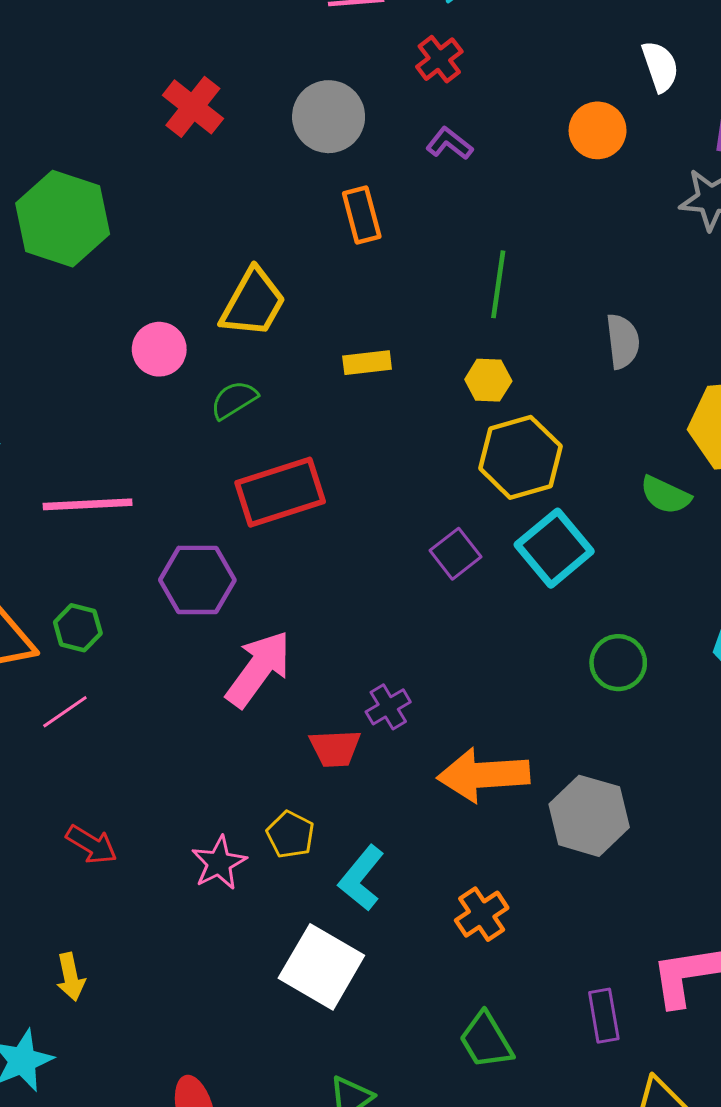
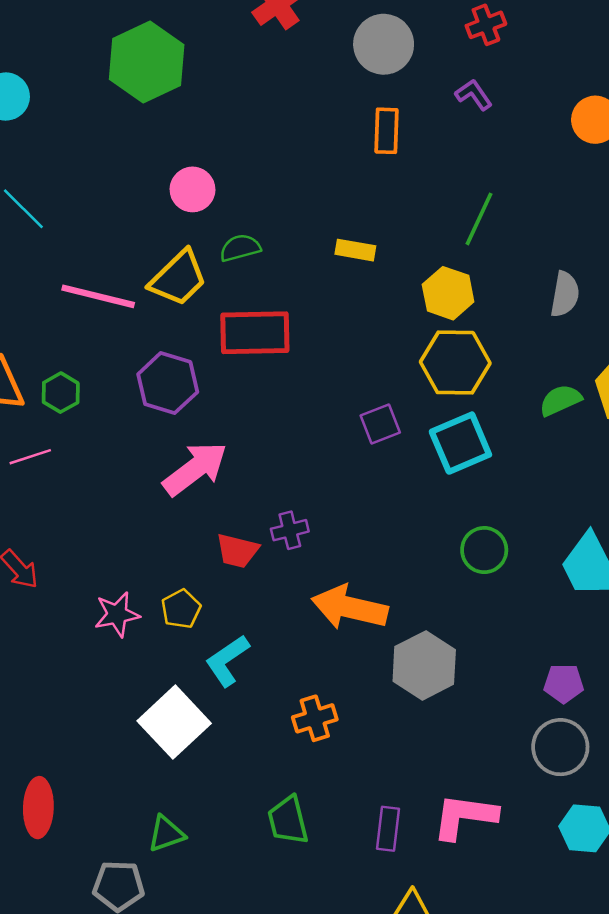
yellow trapezoid: (253, 303) -> (178, 278), moved
yellow hexagon: (488, 380) -> (448, 293), size x1.4
green semicircle: (665, 495) -> (560, 400), moved, turned 114

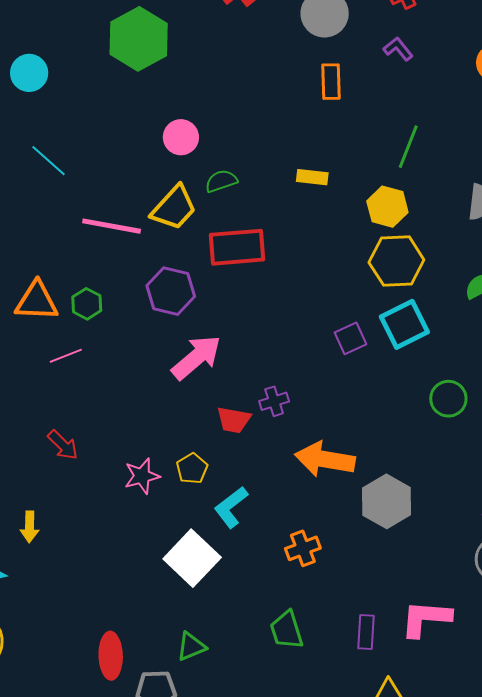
purple square: (380, 424) -> (351, 338), moved
green circle: (484, 550) -> (448, 399), moved
red ellipse: (38, 808) -> (111, 656), moved

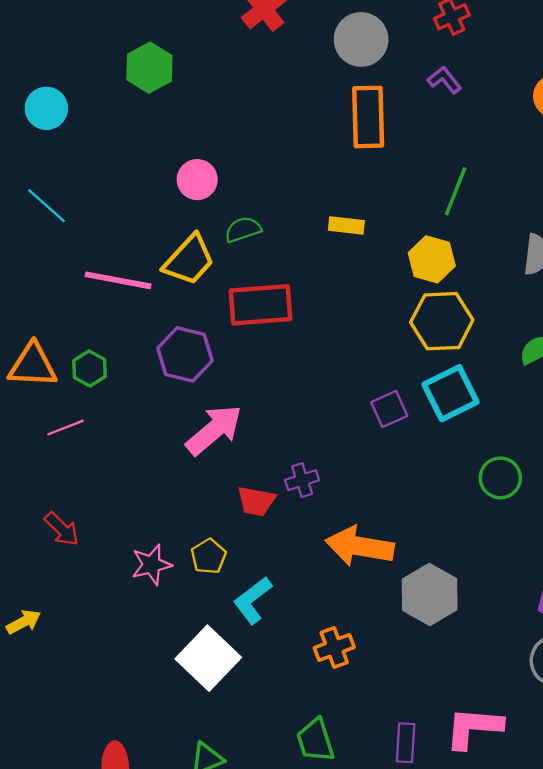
green hexagon: (139, 39) -> (149, 68), size x0.7
cyan circle: (29, 73) -> (46, 108), moved
orange rectangle: (331, 82) -> (368, 117), size x1.5
yellow arrow: (30, 527) -> (24, 622), turned -120

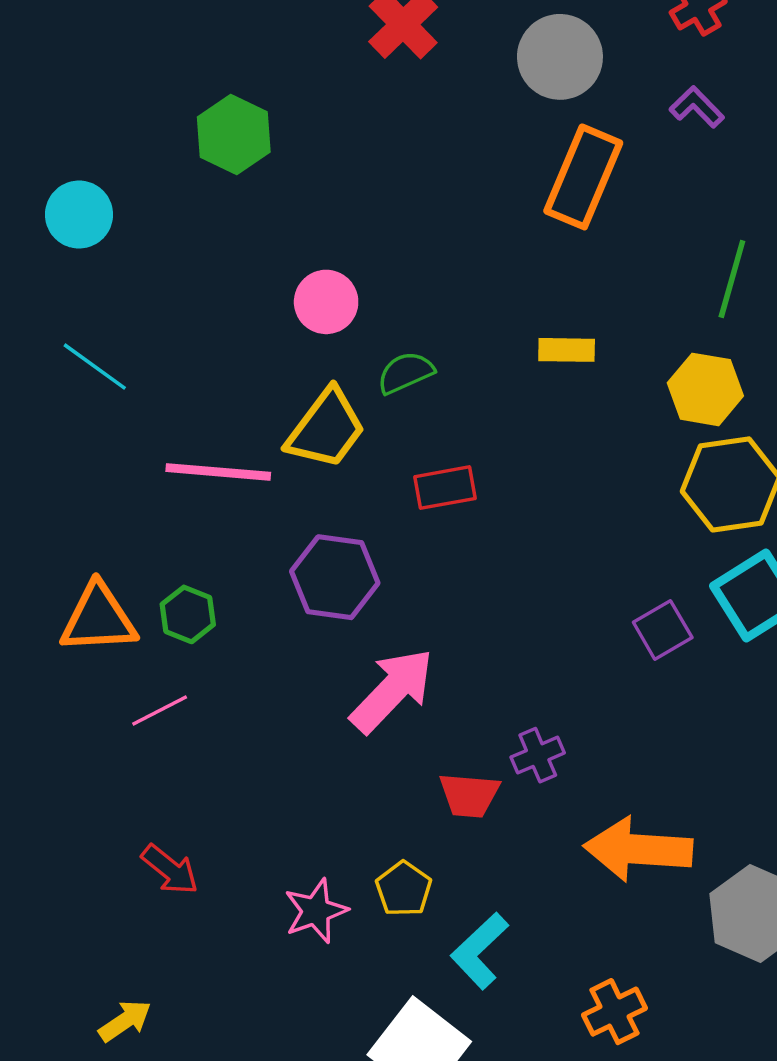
orange rectangle: (368, 117) -> (583, 177), turned 30
red rectangle: (261, 305) -> (445, 488), size x0.6

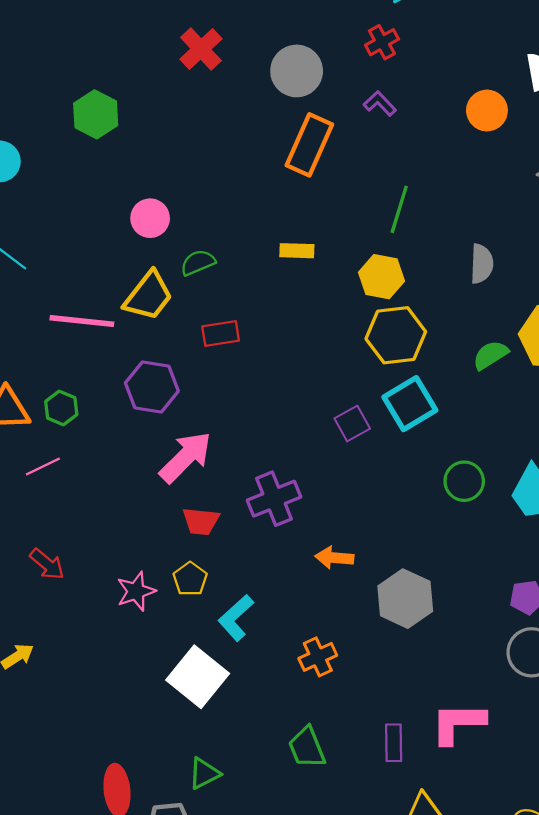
purple cross: (538, 755) -> (274, 499), size x1.6
red trapezoid: (469, 795) -> (201, 521), moved
orange arrow: (638, 849) -> (334, 558), size x0.6

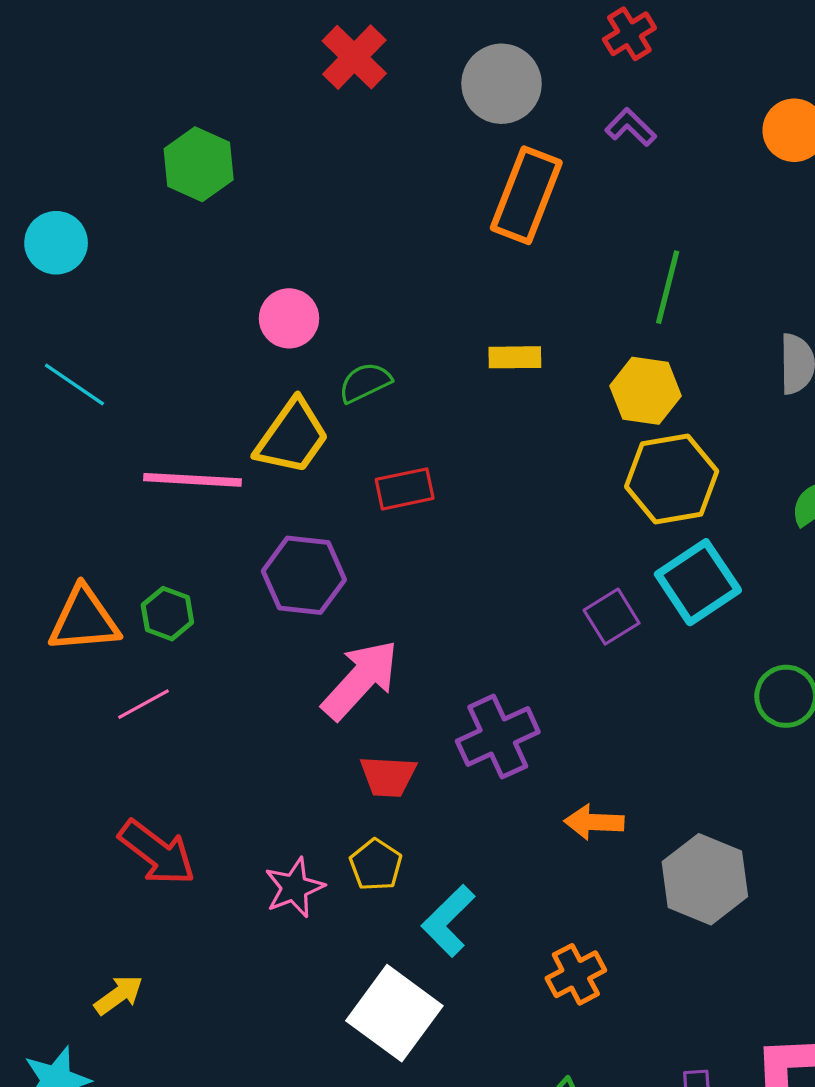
red arrow: (47, 564) -> (157, 853), size x1.4

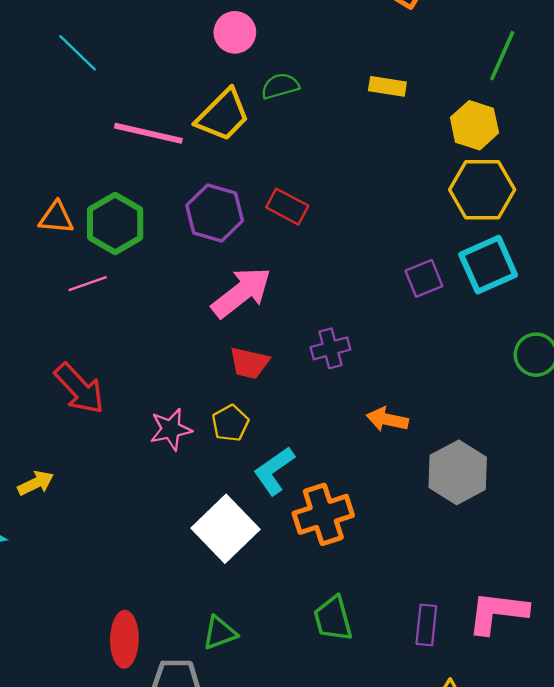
red rectangle: (405, 489) -> (287, 207), moved, turned 30
green hexagon: (167, 614) -> (115, 223), size x1.6
orange triangle: (84, 620) -> (56, 218), size x0.7
purple cross: (498, 737) -> (330, 348), size x0.7
orange cross: (576, 974) -> (323, 514), moved, size x1.4

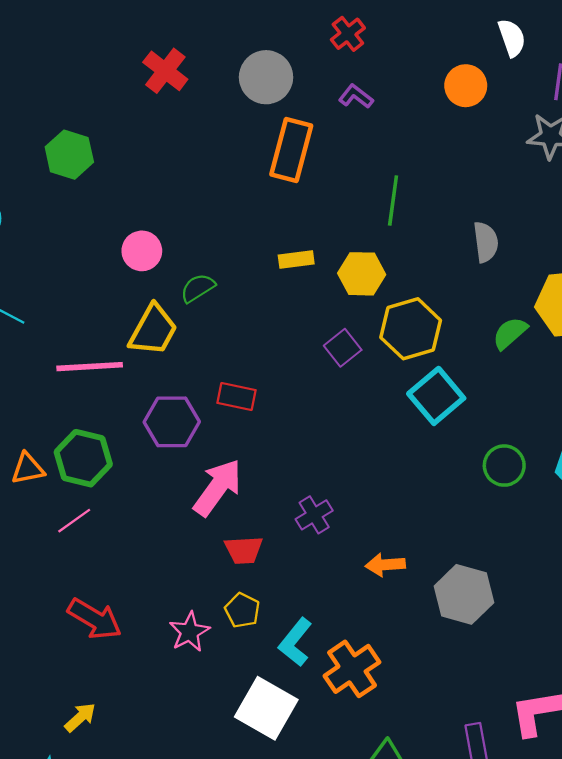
yellow hexagon: (474, 125) -> (362, 274), moved
purple square: (424, 278) -> (343, 348), moved

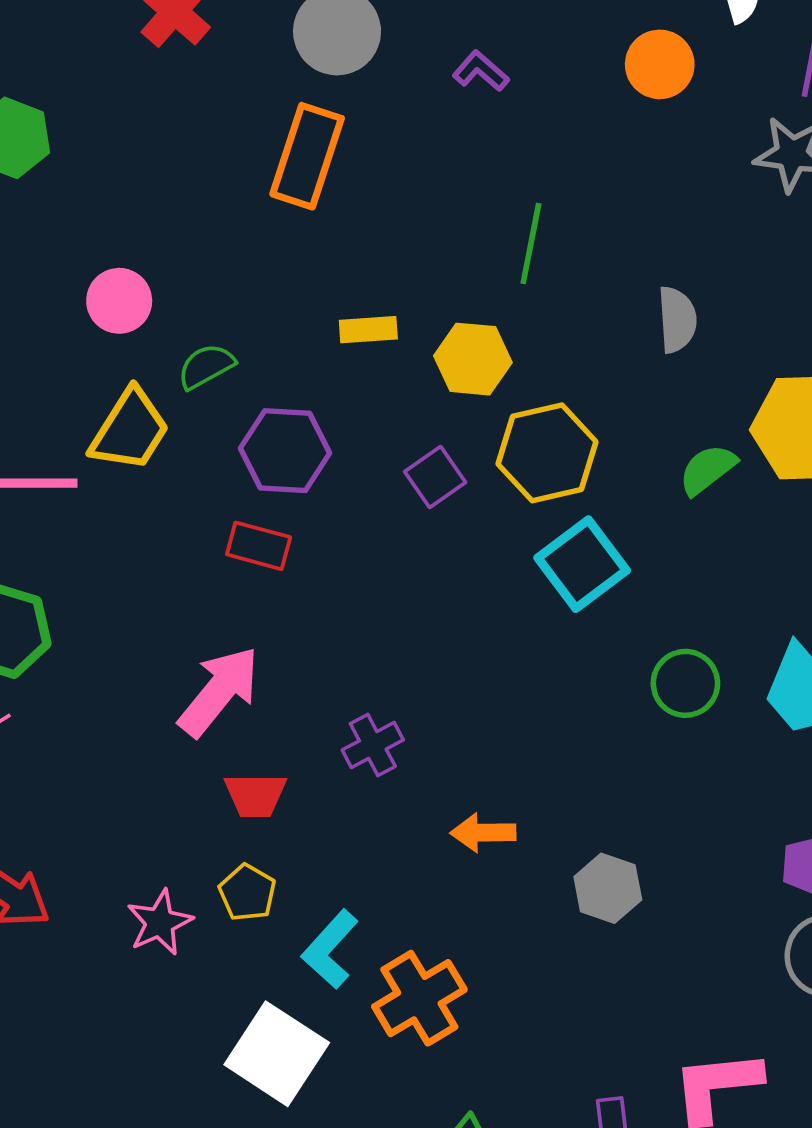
orange rectangle: (291, 150) -> (307, 156), moved
purple hexagon: (172, 422) -> (285, 451), moved
gray hexagon: (464, 594) -> (608, 888), size x0.7

